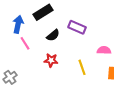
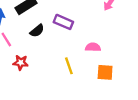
red star: (51, 60) -> (21, 63), moved

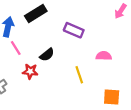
black semicircle: (37, 31) -> (47, 55), moved
orange square: (105, 72) -> (112, 97), moved

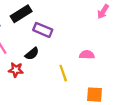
purple rectangle: (74, 30) -> (43, 30), moved

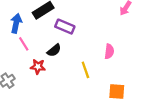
pink semicircle: (87, 55) -> (109, 51), turned 96

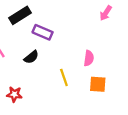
red star: (38, 67) -> (14, 94), moved
orange square: (117, 92) -> (98, 84), moved

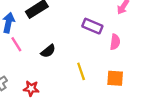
purple rectangle: (43, 32) -> (92, 26), moved
pink semicircle: (89, 58) -> (115, 42), moved

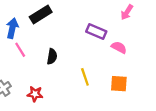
pink semicircle: (115, 42) -> (119, 47), turned -70
black semicircle: (48, 51) -> (52, 56), turned -42

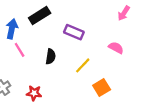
purple rectangle: (96, 32) -> (74, 32), moved
yellow line: (85, 77) -> (83, 65), moved, turned 63
orange square: (119, 84) -> (102, 88), moved, turned -35

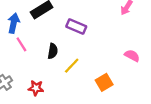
pink semicircle: (116, 48) -> (132, 56), moved
yellow line: (83, 65) -> (72, 66), moved

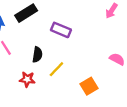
red star: (36, 88) -> (27, 79), moved

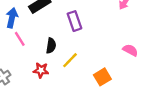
purple rectangle: (61, 30) -> (74, 21), turned 48

